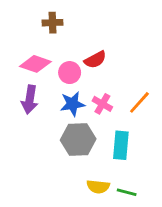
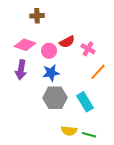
pink cross: (102, 104) -> (88, 49), moved
cyan rectangle: (121, 145) -> (85, 102), turned -36

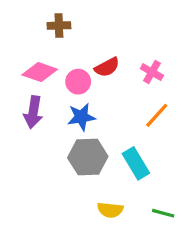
pink cross: (88, 49) -> (152, 72), moved
green line: (89, 135) -> (163, 213), moved

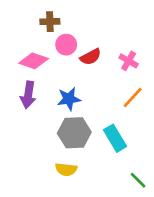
pink circle: (78, 82) -> (66, 45), moved
yellow semicircle: (110, 210) -> (66, 169), moved
green line: (163, 213) -> (138, 180), turned 30

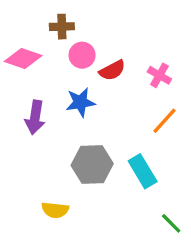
pink diamond: (34, 61) -> (23, 59), moved
blue star: (69, 99) -> (80, 102), moved
yellow semicircle: (66, 169) -> (55, 210), moved

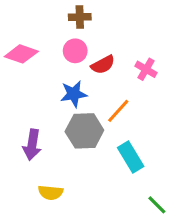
brown cross: (62, 27) -> (80, 17), moved
purple arrow: (35, 117) -> (32, 145), moved
orange line: (164, 121) -> (118, 111), moved
gray hexagon: (92, 165) -> (84, 131), moved

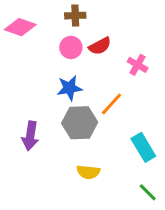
pink diamond: (21, 54) -> (20, 27), moved
red semicircle: (103, 65) -> (100, 46), moved
cyan rectangle: (131, 157) -> (143, 147), moved
yellow semicircle: (51, 192) -> (88, 172), moved

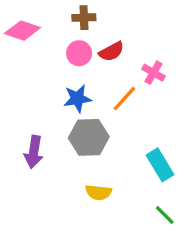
orange line: (111, 104) -> (124, 99), moved

